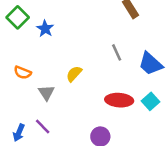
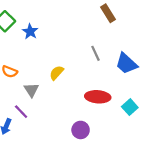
cyan square: (151, 101) -> (130, 107), moved
purple line: (43, 126) -> (21, 112), moved

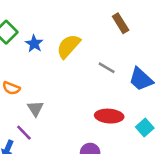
gray line: (95, 53) -> (107, 68), turned -35
yellow semicircle: (57, 73) -> (68, 46), moved, size x1.5

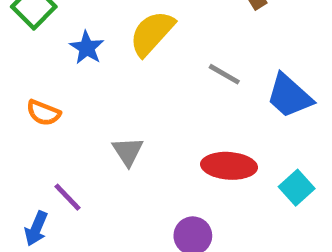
blue star: (34, 44) -> (87, 48), moved
gray triangle: (35, 108) -> (128, 151), moved

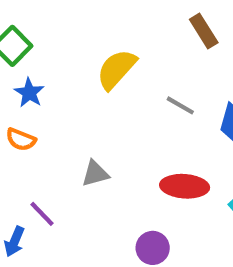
blue star: (87, 48) -> (29, 93), moved
gray triangle: (128, 151) -> (95, 173), turned 48

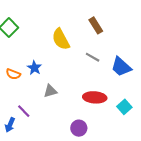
brown rectangle: (204, 31) -> (96, 25), moved
yellow semicircle: (116, 69) -> (61, 39), turned -70
blue star: (29, 93) -> (34, 68), moved

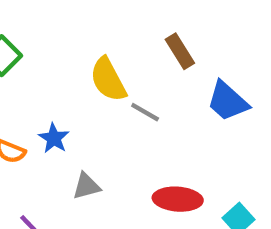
gray line: (93, 57) -> (145, 112), moved
blue trapezoid: (121, 67) -> (228, 101), moved

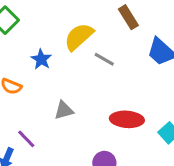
yellow semicircle: (108, 80) -> (79, 37), turned 76
blue star: (54, 138) -> (41, 59), moved

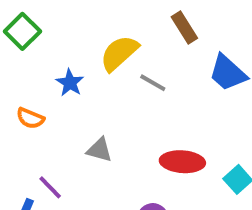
gray triangle: (64, 110) -> (99, 150), turned 30

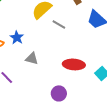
blue star: (70, 83) -> (17, 37), moved

